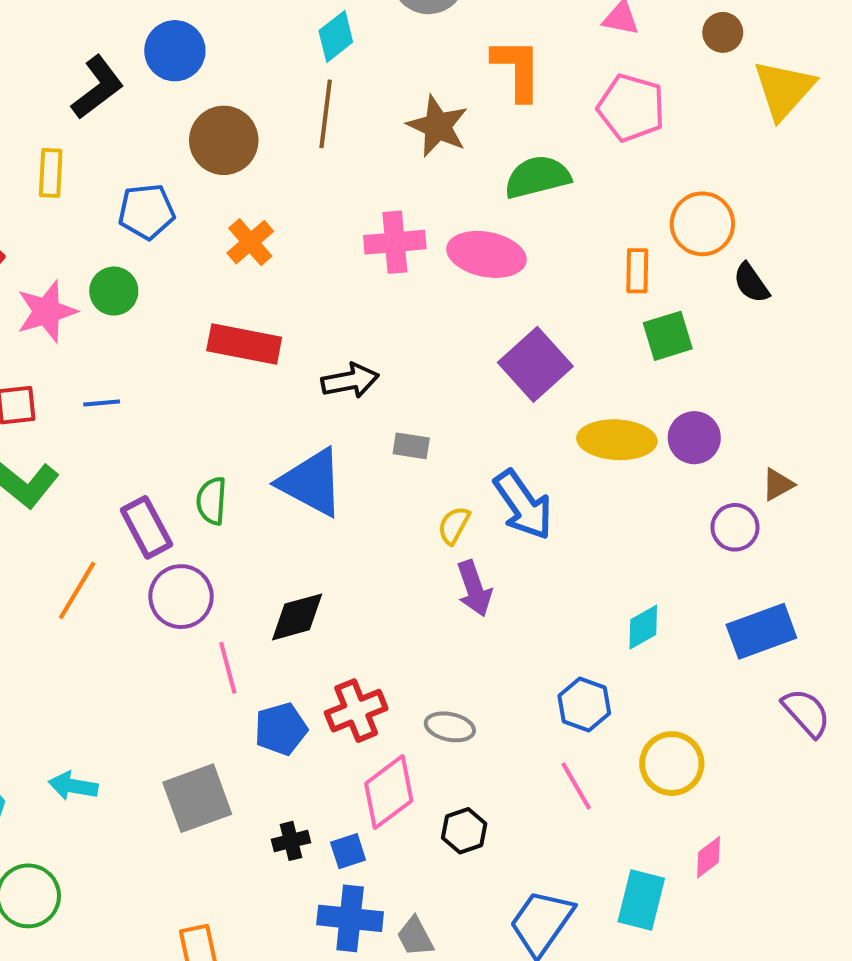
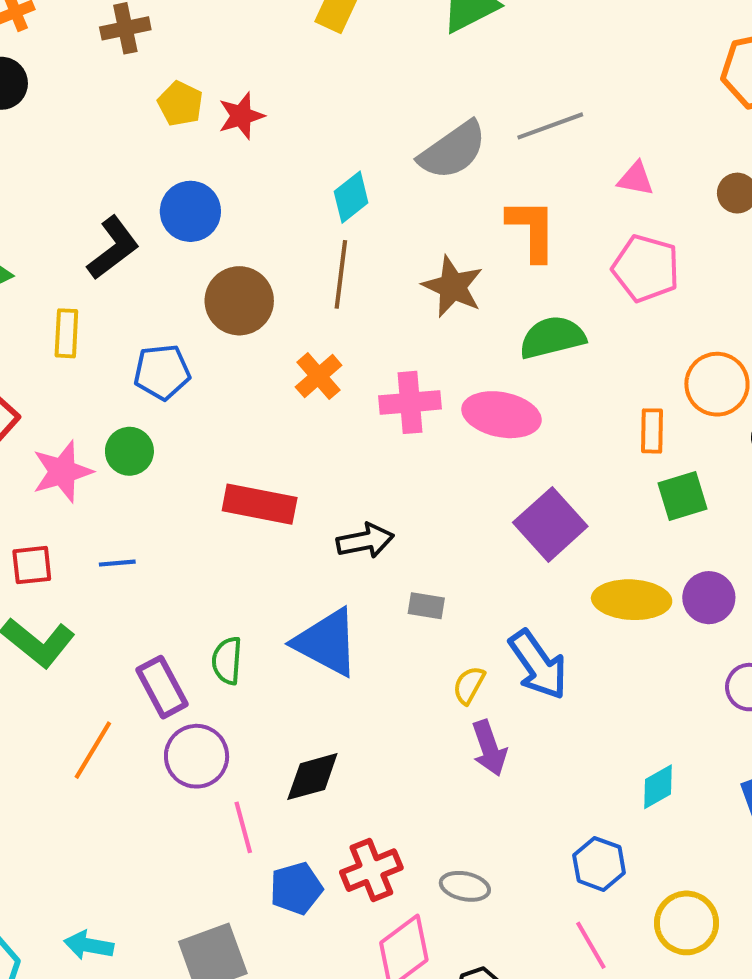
orange cross: (250, 242) -> (319, 376), moved

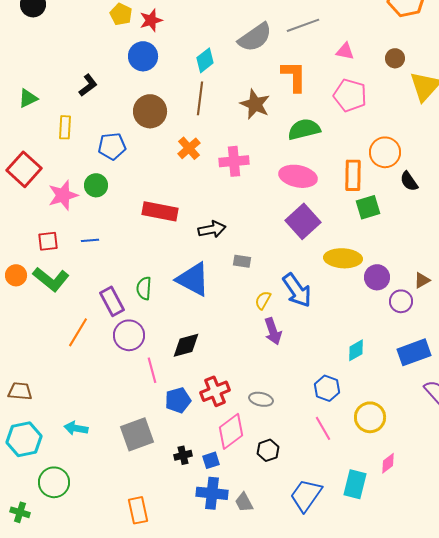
blue circle: (190, 211) -> (143, 56), moved
black L-shape: (113, 248) -> (88, 85), size x0.7
pink ellipse: (501, 415) -> (298, 176), moved
orange rectangle: (652, 431) -> (353, 175), size x1.4
purple circle: (709, 598) -> (377, 277), moved

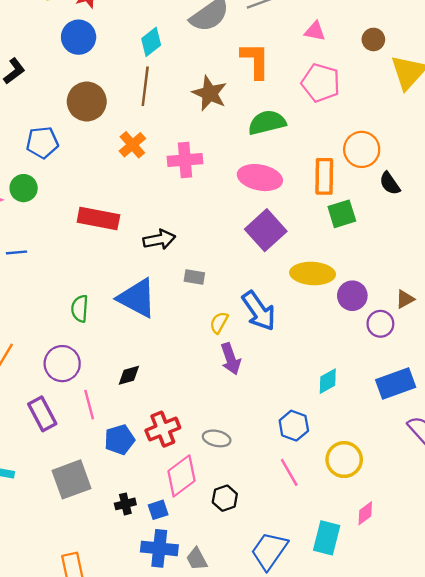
purple rectangle: (112, 301) -> (42, 414), moved
black diamond: (186, 345) -> (129, 375), size x0.7

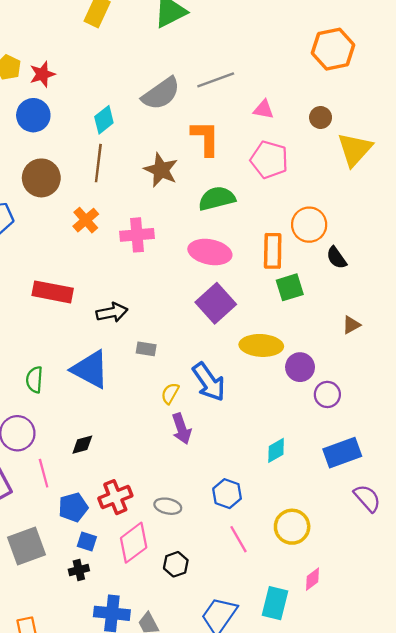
brown triangle: (405, 299) -> (351, 325), moved
blue hexagon: (294, 426) -> (227, 494), moved
blue square: (158, 510) -> (87, 542), moved, turned 36

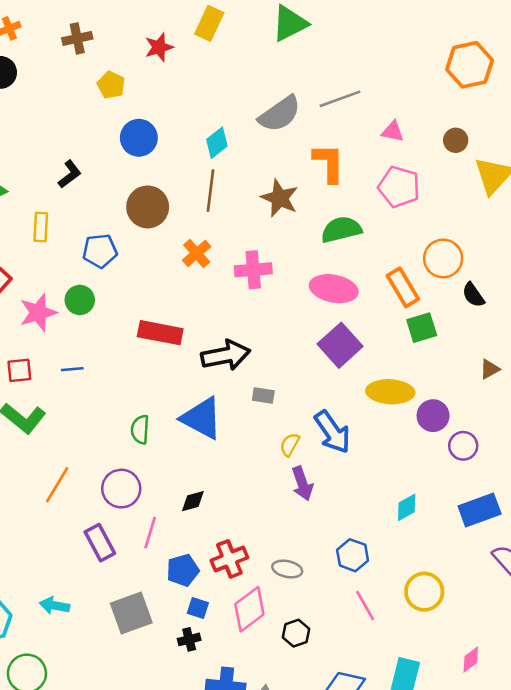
red star: (42, 74) -> (159, 47), moved
orange rectangle: (273, 251) -> (403, 287), turned -32
black arrow: (112, 312) -> (226, 355), size x1.4
pink line: (44, 473) -> (150, 533), turned 32
pink diamond: (313, 579) -> (471, 660), moved

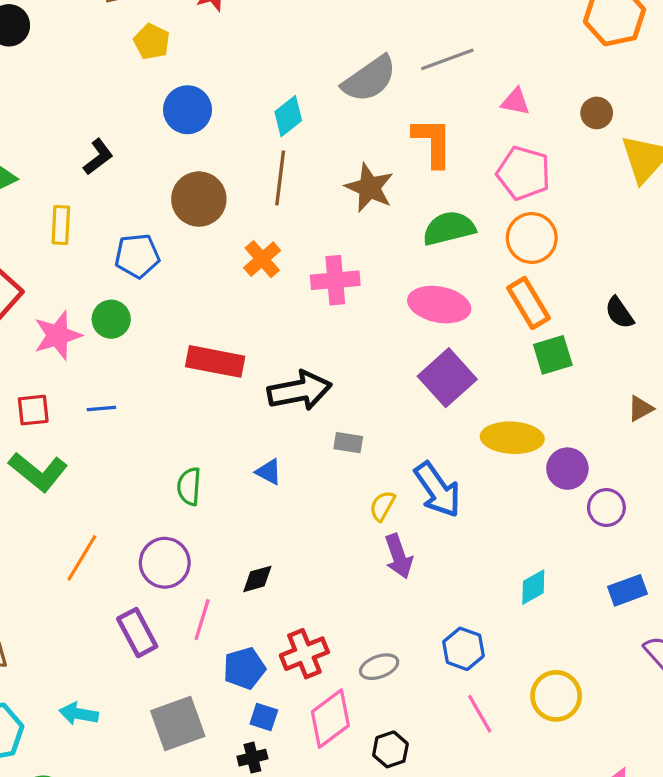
orange circle: (443, 258) -> (532, 238), moved
blue triangle: (202, 418) -> (269, 472), size x0.5
blue rectangle: (480, 510) -> (628, 590), size x0.7
gray ellipse: (287, 569) -> (379, 667), turned -32

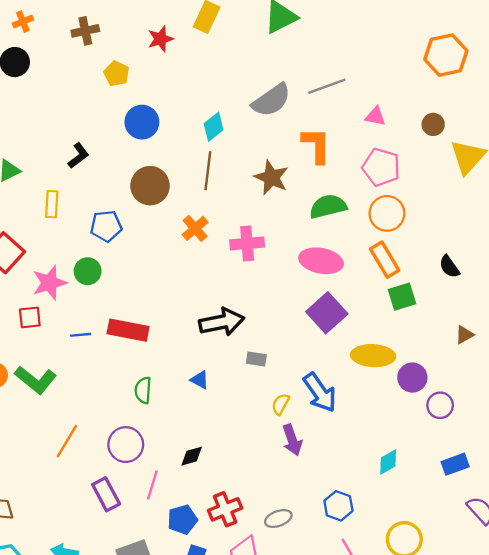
red rectangle: (215, 361) -> (128, 330), moved
red square: (33, 410) -> (30, 317), moved

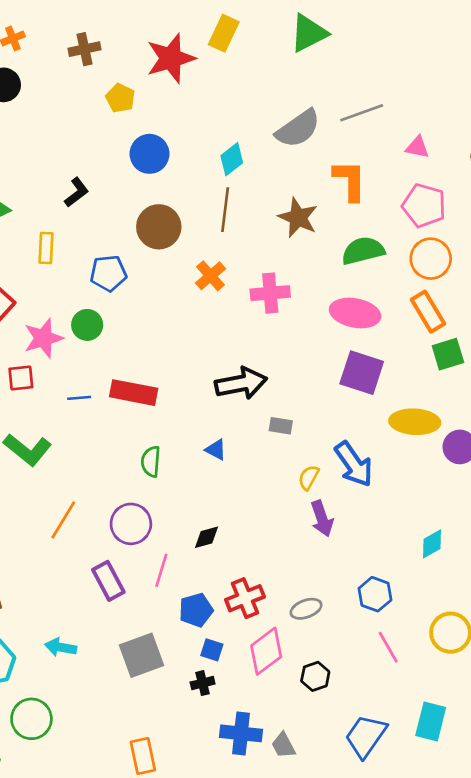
red star: (160, 39) -> (171, 58), size x1.6
purple square: (327, 313) -> (362, 373), turned -30

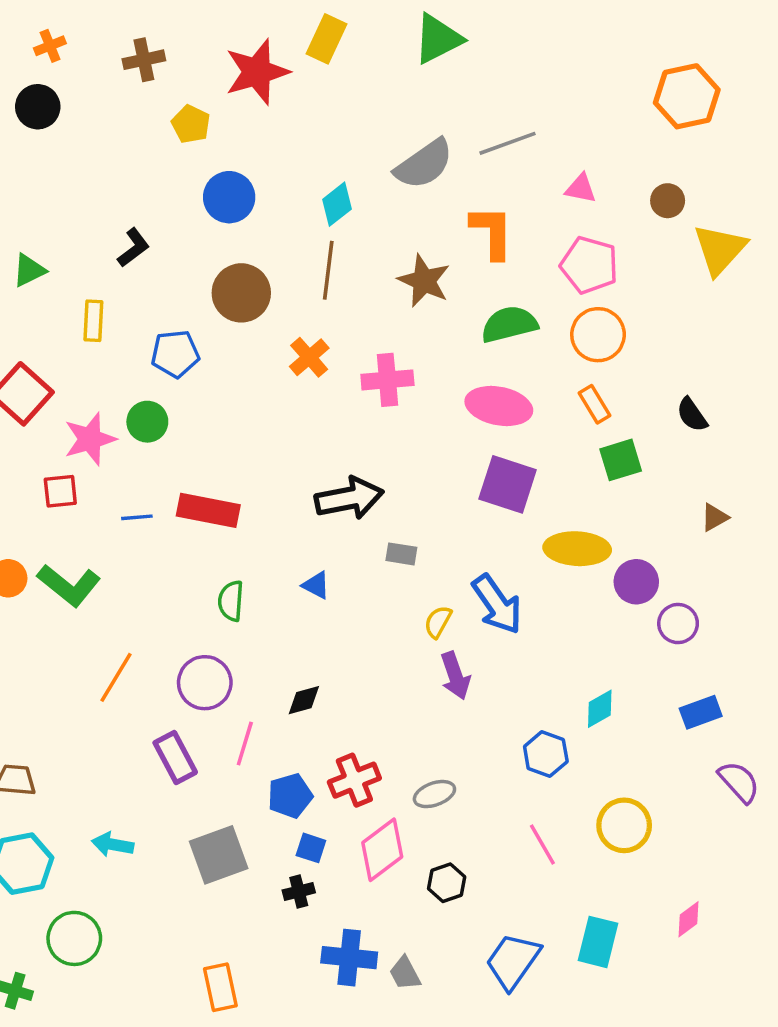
orange rectangle: (428, 312) -> (595, 404), size x0.7
blue hexagon: (375, 594) -> (546, 754), moved

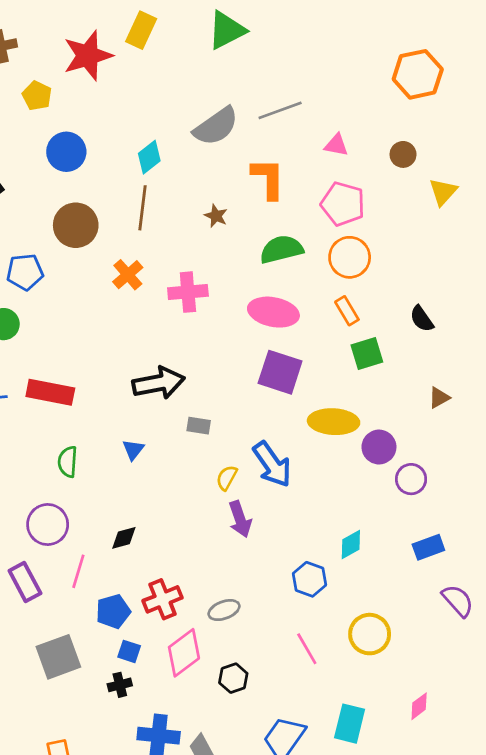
yellow triangle: (720, 249) -> (443, 192), size x0.7
brown star: (424, 281) -> (216, 216), size x0.6
blue triangle: (316, 585) -> (133, 450), turned 40

